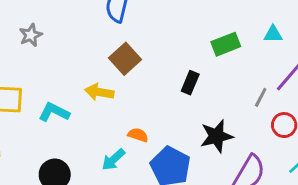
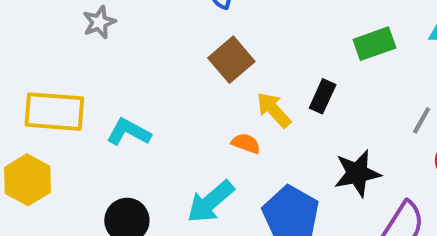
yellow arrow: (99, 92) -> (274, 110), moved, turned 36
orange semicircle: (138, 135) -> (246, 143), moved
cyan arrow: (113, 160) -> (211, 202), size x1.4

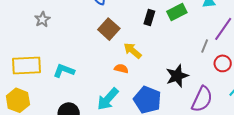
black rectangle: (323, 96) -> (149, 17), moved

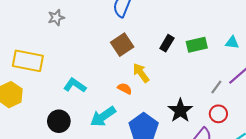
red circle: (223, 63) -> (218, 114), moved
cyan L-shape: (64, 71) -> (75, 85), moved
black star: (177, 76) -> (180, 110), turned -30

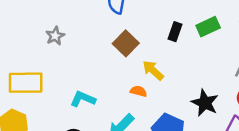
gray star: (56, 18) -> (55, 36), moved

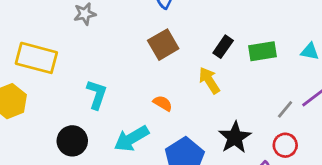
yellow arrow: (153, 70) -> (209, 80), moved
cyan L-shape: (83, 99) -> (97, 94), turned 70

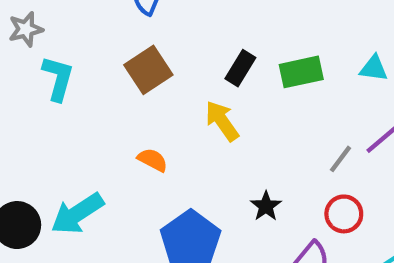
cyan L-shape: (97, 94) -> (58, 78), moved
black star: (235, 137) -> (266, 206), size x0.6
cyan arrow: (131, 139) -> (77, 214), moved

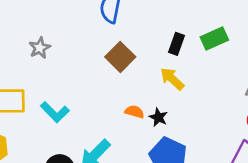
cyan L-shape: (58, 78) -> (55, 112), moved, turned 132
black star: (266, 206) -> (158, 117), moved

